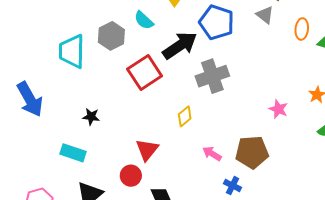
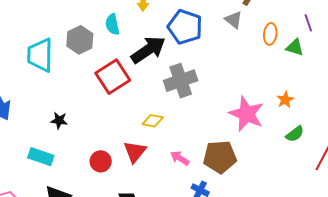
cyan semicircle: (144, 20) -> (112, 24), turned 35
pink star: (278, 109) -> (246, 114), size x1.8
yellow diamond: (185, 116) -> (153, 121), turned 50
red triangle: (147, 150) -> (135, 152), moved
red circle: (131, 176) -> (101, 161), moved

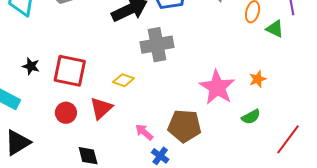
red square: (113, 77) -> (70, 71), moved, turned 36
green semicircle: (295, 134) -> (251, 117), moved
pink arrow: (180, 158) -> (144, 132), moved

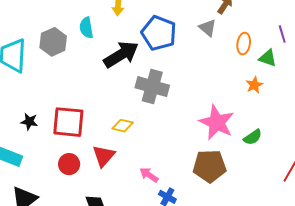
gray cross: (157, 45) -> (152, 87), turned 32
orange star: (258, 79) -> (254, 85), moved
green semicircle: (251, 117) -> (253, 137), moved
brown pentagon: (184, 126) -> (209, 166), moved

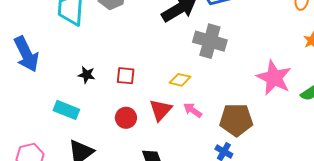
red square: (68, 122) -> (126, 76), size x0.6
brown pentagon: (209, 166) -> (236, 120), moved
pink arrow: (149, 175) -> (193, 110), moved

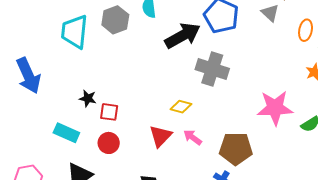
red square: (126, 76) -> (109, 112), moved
pink star: (274, 78) -> (275, 108), turned -30
red circle: (126, 118) -> (109, 143), moved

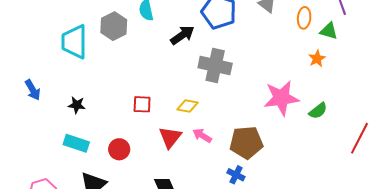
black arrow: (183, 36) -> (182, 35), size x0.7
blue arrow: (28, 76) -> (33, 90), size x0.6
black star: (88, 98) -> (77, 105), moved
red square: (109, 112) -> (142, 104), moved

